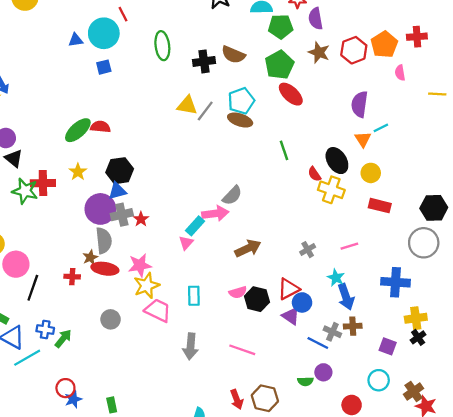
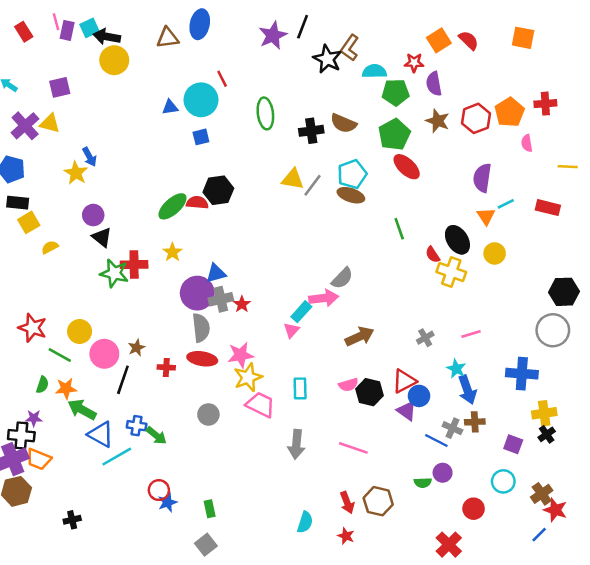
black hexagon: (120, 171) -> (218, 190), moved
red rectangle: (380, 206) -> (548, 208), moved
brown star: (90, 257) -> (137, 348), moved
green arrow: (63, 339) -> (156, 436), turned 90

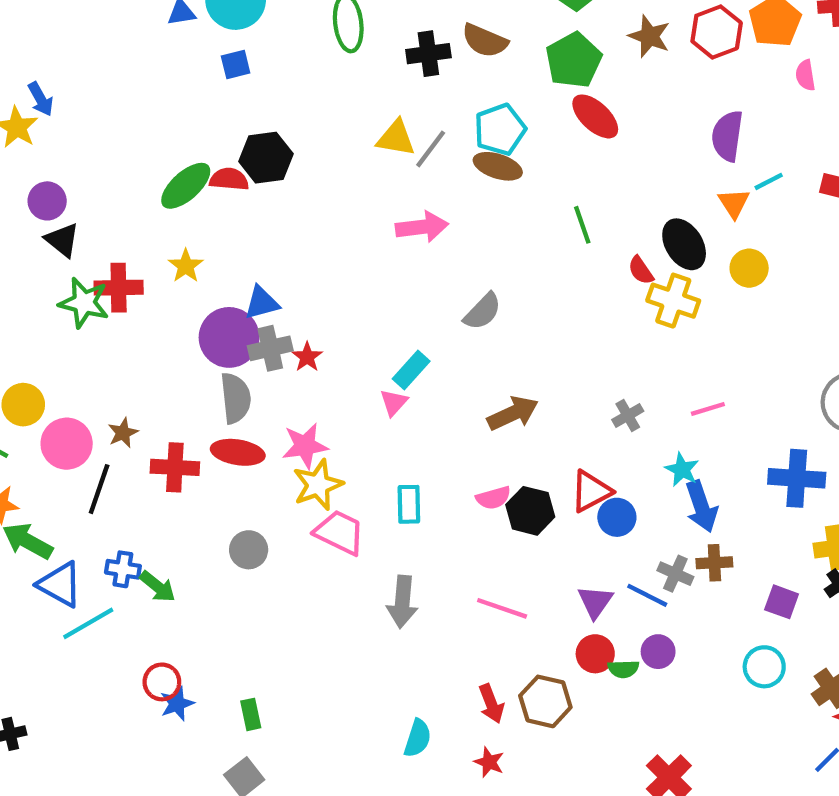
pink arrow: (324, 298) -> (422, 227), moved
red cross: (166, 367) -> (175, 467), size x1.5
purple triangle: (407, 411) -> (595, 602), moved, turned 30
red circle: (474, 509) -> (595, 654), moved

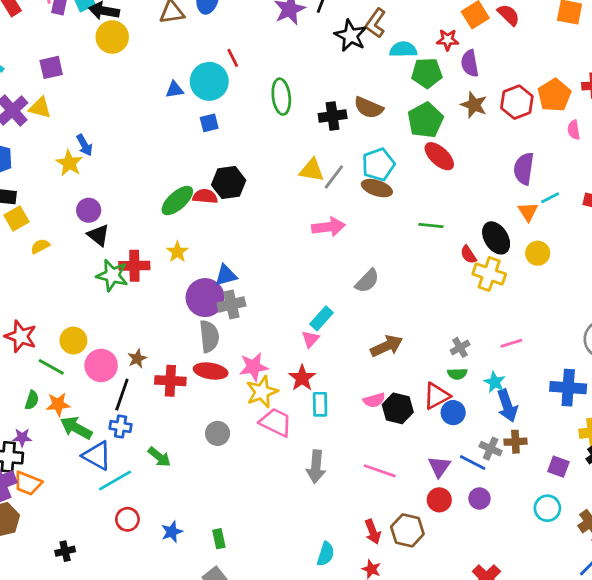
green line: (582, 225) -> (431, 225), turned -65
red star: (307, 357) -> (302, 378), moved, size x1.4
blue cross: (123, 569) -> (121, 426), moved
green semicircle: (623, 669) -> (457, 374), moved
red circle: (162, 682) -> (127, 519), moved

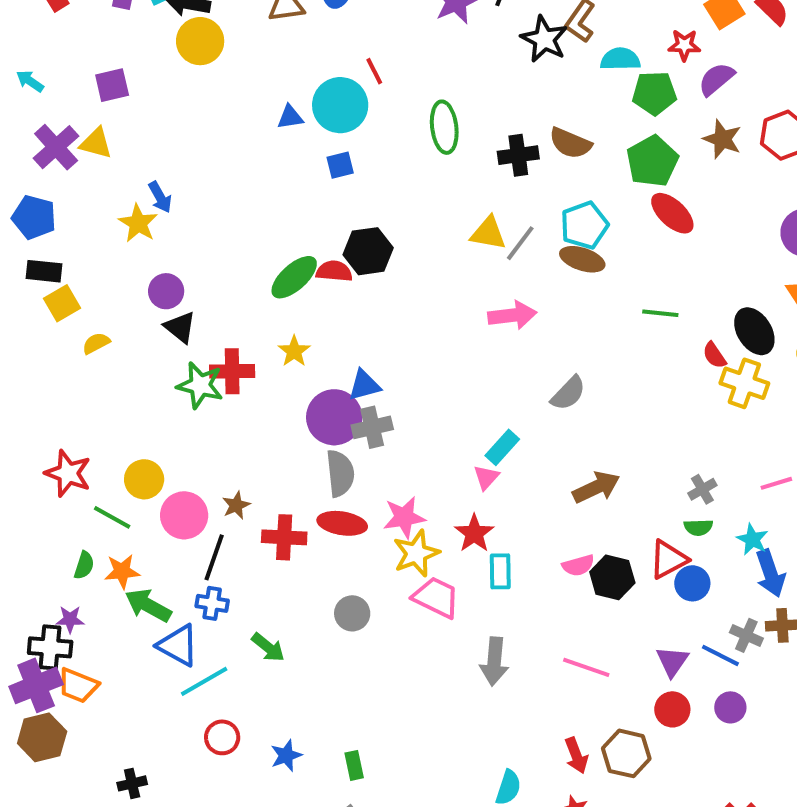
purple semicircle: (470, 63) -> (716, 79), turned 60

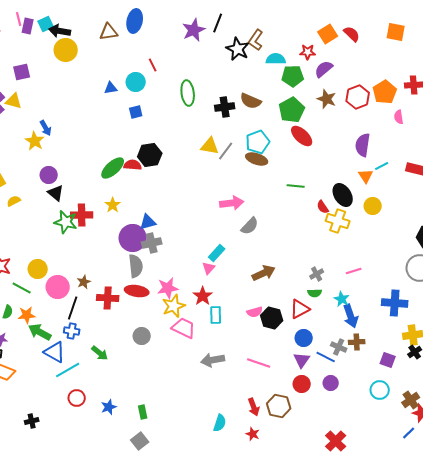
cyan circle: (340, 105) -> (136, 82), size x0.7
pink arrow: (512, 315) -> (232, 203), moved
blue circle: (692, 583) -> (304, 338), moved
gray arrow: (494, 661) -> (213, 360), turned 75

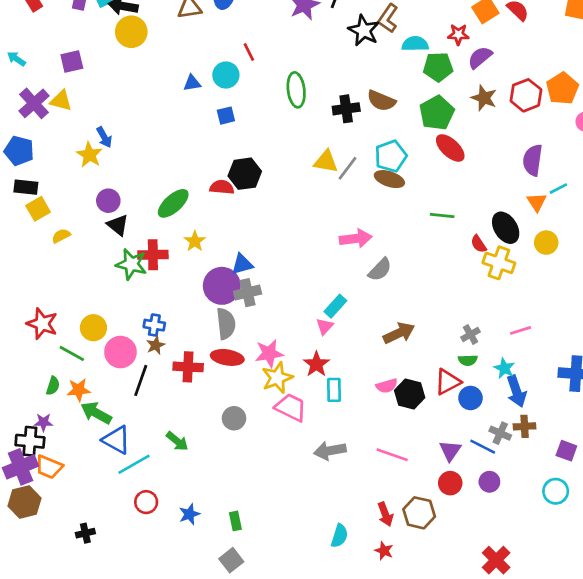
green ellipse: (113, 168) -> (173, 203), moved
blue cross: (72, 331) -> (154, 325), moved
blue circle: (304, 338) -> (470, 398), moved

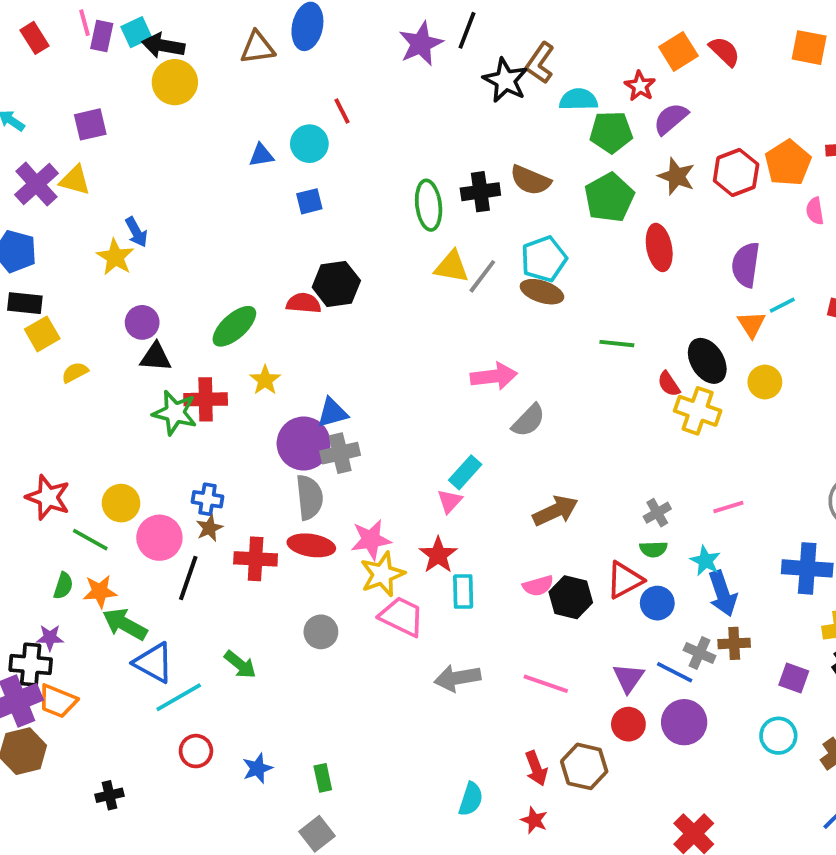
red star: (458, 34) -> (640, 86), turned 30
green ellipse: (296, 90) -> (429, 205), moved
red ellipse: (450, 148) -> (659, 247), moved, turned 36
black triangle: (118, 225) -> (156, 357), turned -35
purple circle: (489, 482) -> (684, 722), size x1.5

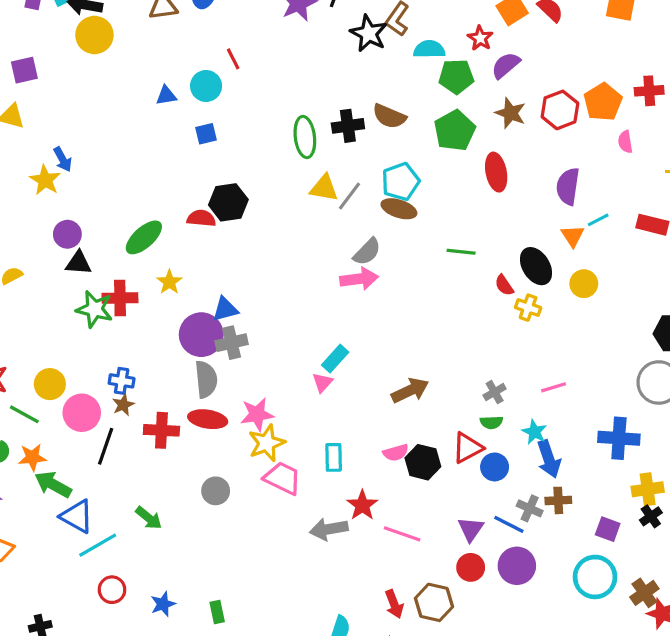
yellow cross: (698, 411) -> (528, 308), size x0.7
gray semicircle: (528, 420) -> (367, 252), moved
red star: (438, 555) -> (362, 505), moved
cyan circle: (778, 736) -> (595, 577), size x1.4

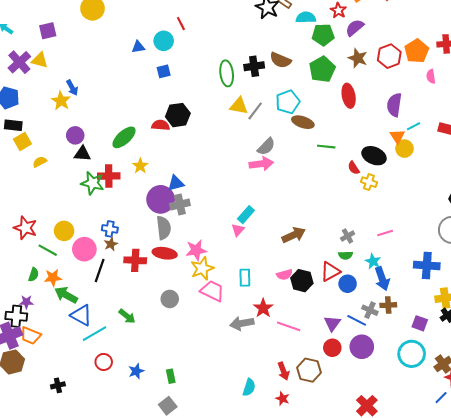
brown ellipse: (399, 209) -> (303, 122), moved
black ellipse: (536, 266) -> (374, 156), turned -35
yellow circle: (584, 284) -> (404, 149), moved

